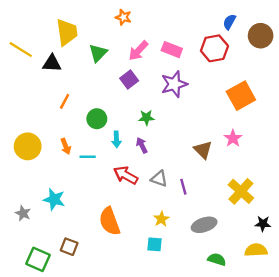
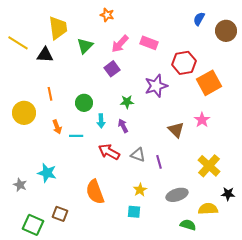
red hexagon: (214, 48) -> (184, 63), moved
purple star: (174, 84) -> (156, 86), moved
orange line: (65, 101) -> (50, 94), moved, turned -40
yellow circle: (28, 146) -> (24, 113), moved
yellow semicircle: (256, 250) -> (208, 209), moved

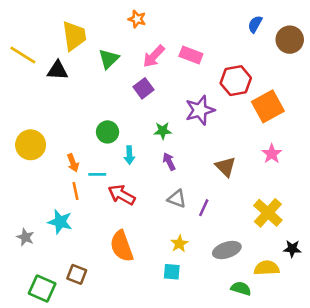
orange line: (50, 94) -> (75, 191), moved
pink star: (202, 120) -> (272, 154), moved
purple arrow: (123, 126) -> (169, 161), moved
red arrow: (109, 152) -> (122, 195), moved
purple line: (159, 162) -> (204, 208), turned 40

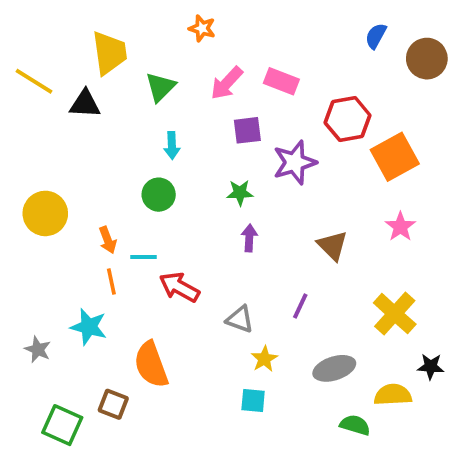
purple square: (143, 88) -> (247, 130), moved, turned 30
cyan arrow: (129, 155) -> (172, 145), moved
purple arrow: (169, 161) -> (249, 238), turned 30
gray triangle: (177, 199) -> (240, 319), moved
orange semicircle: (122, 246) -> (151, 365), moved

